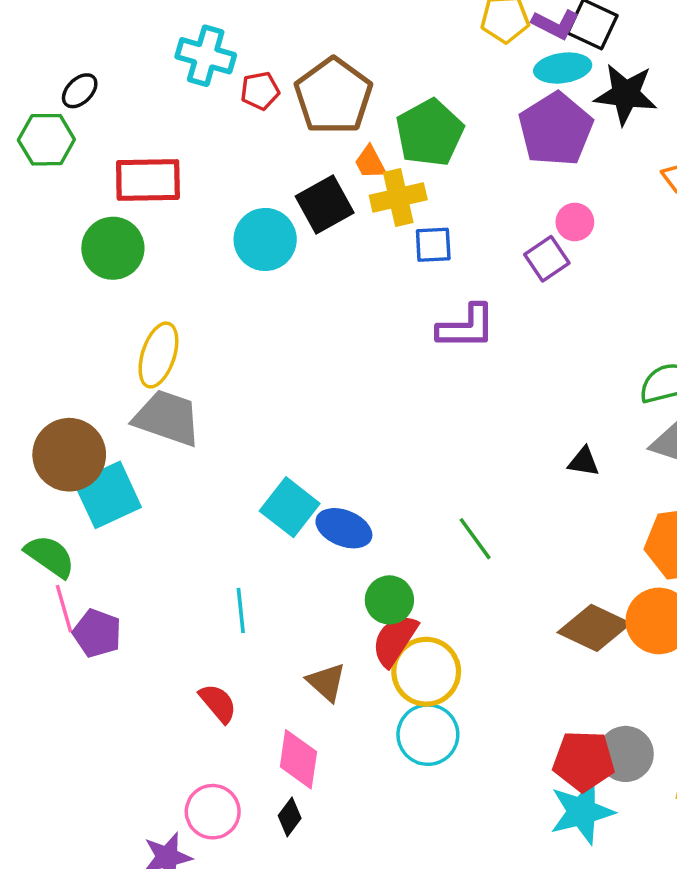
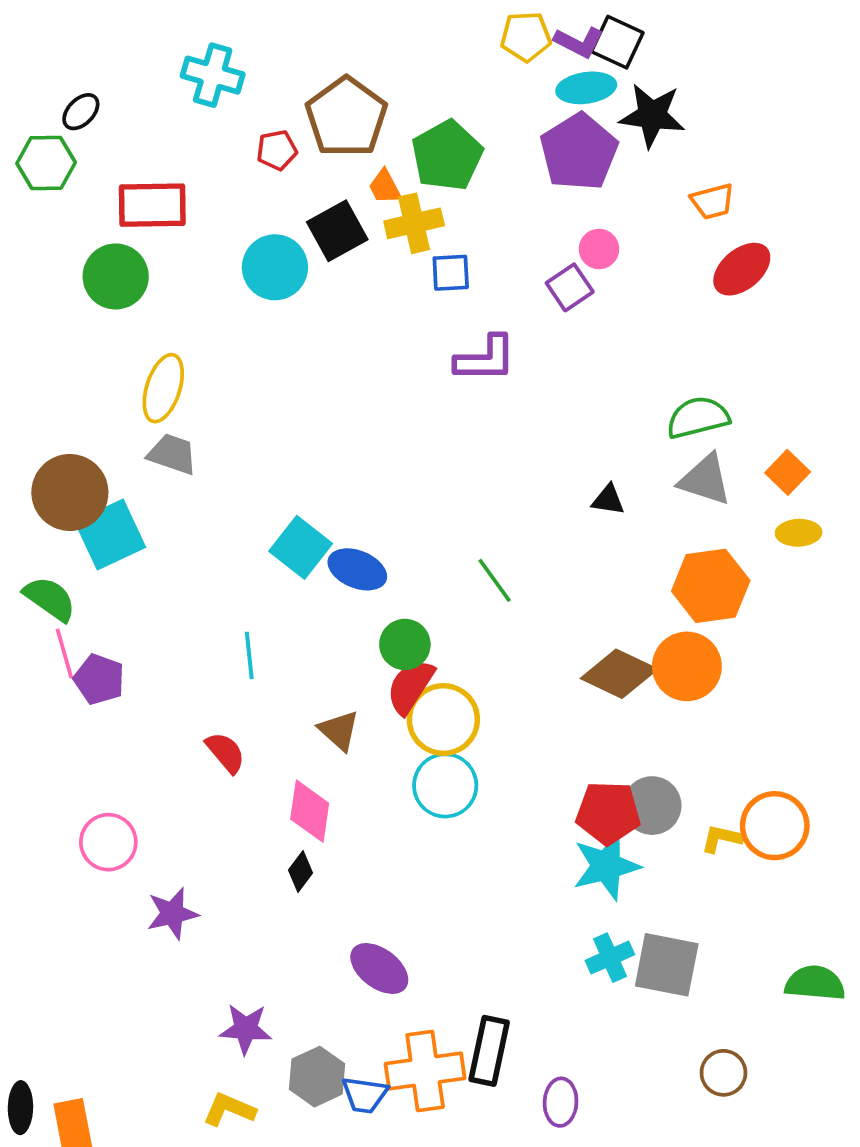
red pentagon: (260, 91) -> (277, 150), moved
gray trapezoid: (167, 418) -> (172, 454), size x0.7
pink circle: (213, 812) -> (108, 842), moved

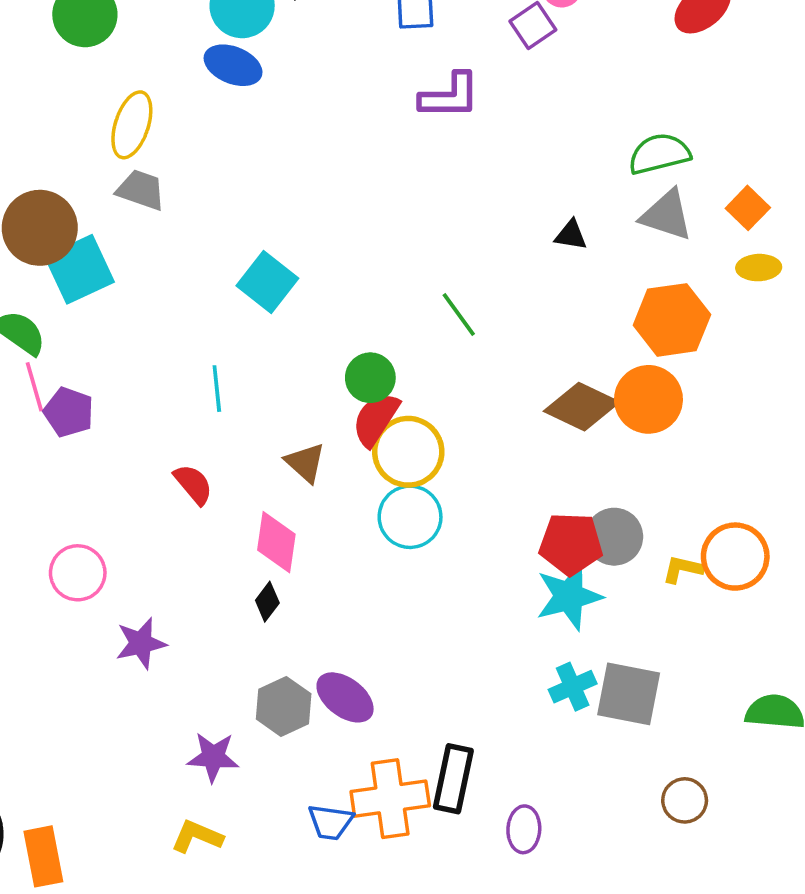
blue ellipse: (357, 569) -> (233, 65), moved
gray hexagon: (317, 1077) -> (284, 706), moved

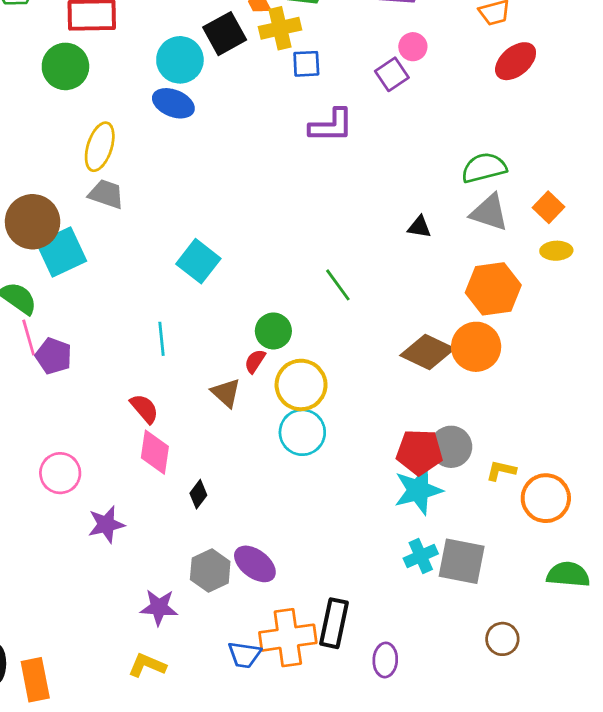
red semicircle: (376, 419) -> (255, 361), moved, size x0.6
pink diamond: (276, 542) -> (155, 452), moved
orange circle: (735, 557) -> (546, 498), moved

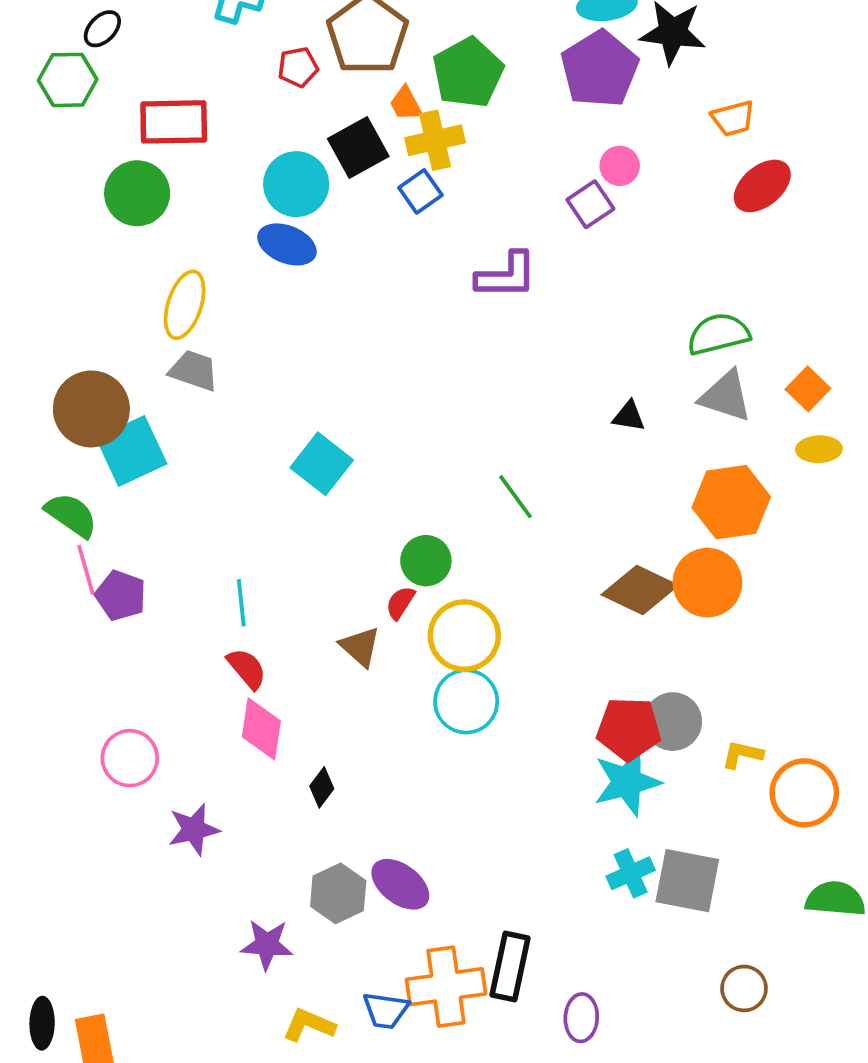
blue square: (306, 64) -> (420, 191), moved, turned -32
cyan line: (162, 339) -> (241, 603), moved
yellow L-shape: (147, 665) -> (309, 1025), moved

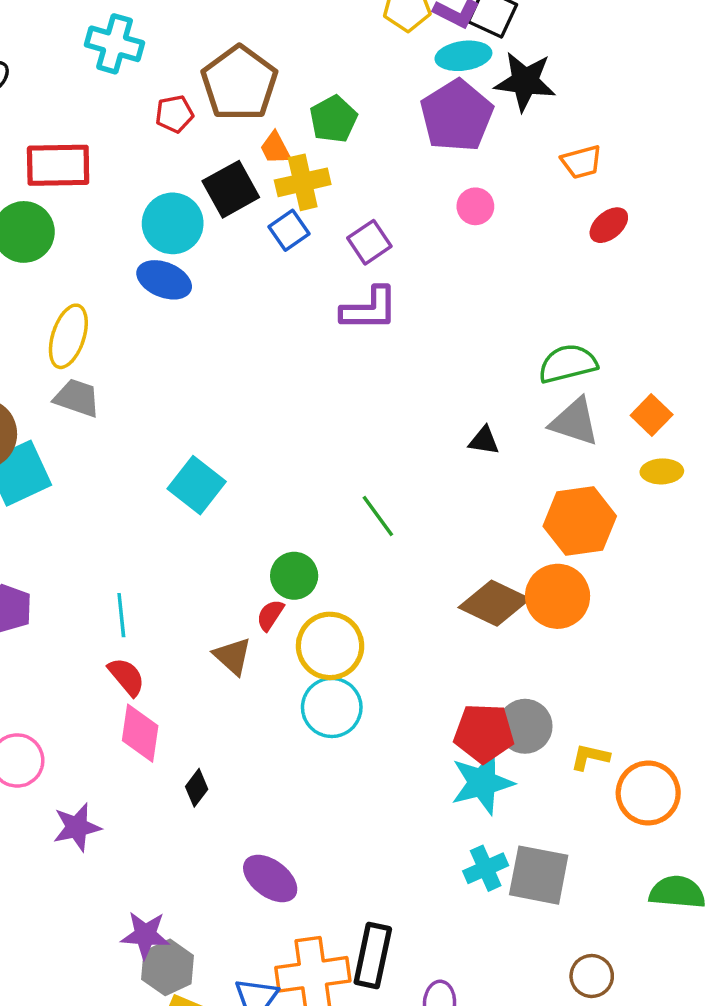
green pentagon: (468, 73) -> (333, 119), size x0.7
red ellipse: (762, 186) -> (609, 225), size x0.7
purple square: (590, 204) -> (369, 242), moved
gray hexagon: (338, 893) -> (168, 967), moved

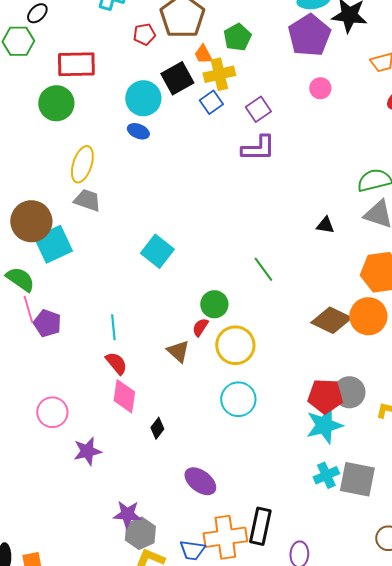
blue ellipse: (164, 280) -> (138, 131), size x0.7
cyan circle: (332, 707) -> (238, 399), moved

